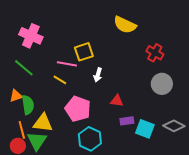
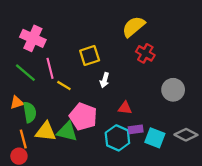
yellow semicircle: (125, 25) -> (134, 27), turned 115
red cross: (155, 53) -> (145, 53), moved
pink line: (67, 64) -> (50, 68), moved, turned 66
cyan hexagon: (90, 139) -> (117, 138), moved
green triangle: (37, 141) -> (67, 132), moved, turned -50

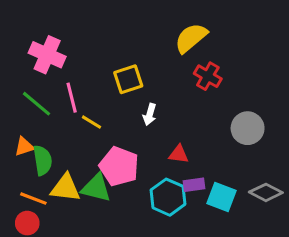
orange line: (23, 139) -> (33, 199), turned -54

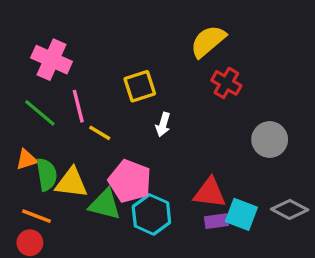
red triangle: (179, 154) -> (210, 193), moved, size x1.5
purple rectangle: (194, 185) -> (216, 221), moved
yellow triangle: (66, 188) -> (72, 183), moved
cyan hexagon: (168, 197) -> (151, 214), moved

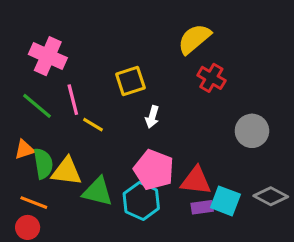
pink pentagon: (130, 181) -> (154, 170), moved

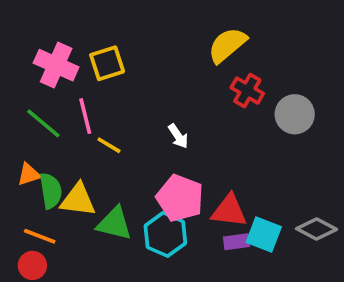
yellow square: (130, 81) -> (107, 63), moved
white arrow: (152, 117) -> (178, 136), turned -50
gray circle: (252, 131) -> (295, 114), moved

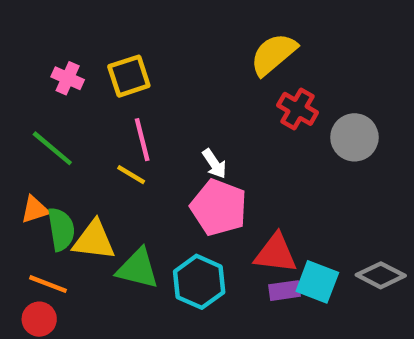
pink cross: (56, 65) -> (68, 78), size x0.6
pink line: (85, 116) -> (142, 140), moved
pink pentagon: (180, 198) -> (219, 207), moved

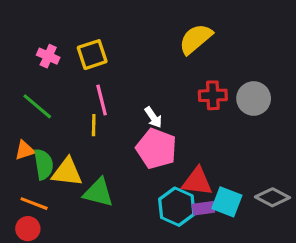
red cross: (298, 109) -> (213, 95), moved, turned -32
yellow line: (131, 175) -> (94, 125), turned 60
cyan hexagon: (199, 282) -> (177, 207), moved

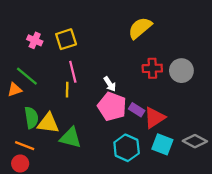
orange triangle: (25, 150) -> (15, 90), moved
red triangle: (197, 182) -> (155, 118), moved, turned -40
purple rectangle: (203, 208) -> (137, 110), moved, turned 40

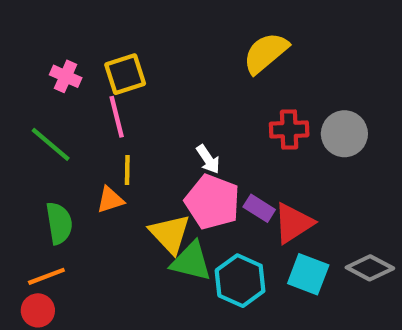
pink line: (73, 72) -> (117, 117), moved
orange triangle: (15, 90) -> (110, 200), moved
yellow triangle: (48, 123) -> (170, 234), moved, turned 40
green triangle: (71, 138) -> (191, 261), moved
orange line: (25, 146) -> (46, 276), turned -42

